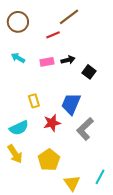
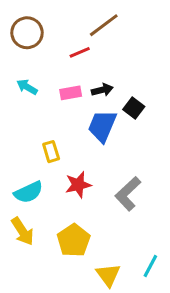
blue trapezoid: (71, 104) -> (102, 126), moved

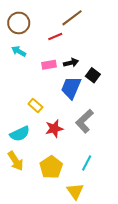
cyan arrow: (27, 87) -> (19, 51), moved
yellow rectangle: (51, 152) -> (35, 106), turned -32
gray L-shape: (128, 194) -> (85, 121), moved
cyan line: (150, 266) -> (87, 163), moved

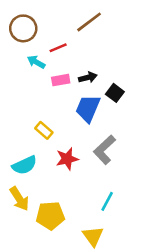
red line: (55, 37) -> (58, 48), moved
cyan arrow: (19, 51) -> (36, 62), moved
yellow pentagon: (51, 167) -> (50, 216), moved, turned 30

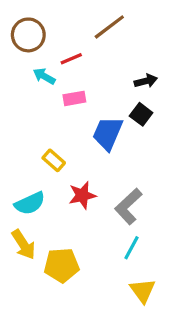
black arrow: (88, 77) -> (146, 81), moved
gray L-shape: (105, 150) -> (128, 206), moved
yellow triangle: (93, 236) -> (143, 291), moved

